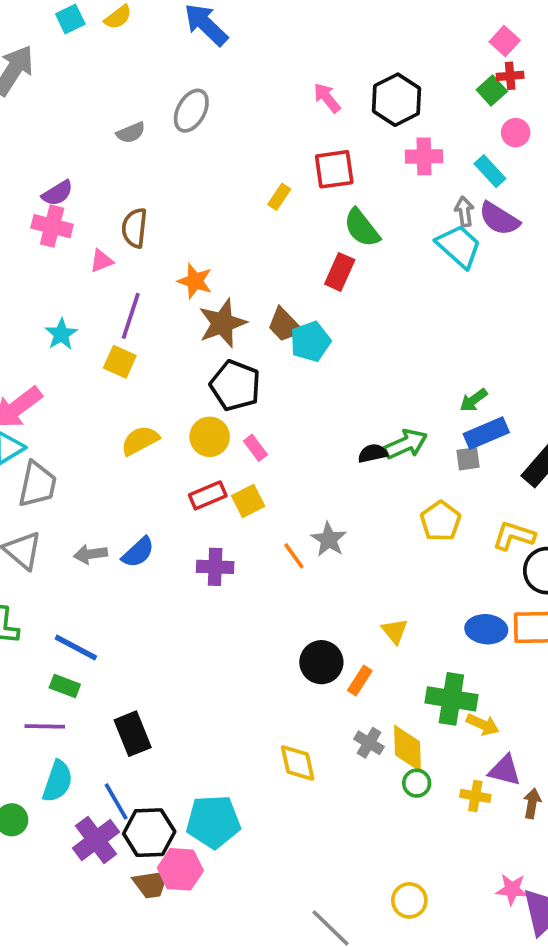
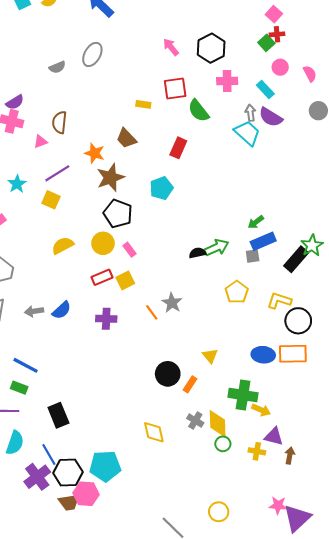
yellow rectangle: (279, 197) -> (143, 104), turned 64
green semicircle: (362, 228) -> (198, 111), moved
purple line: (131, 316) -> (57, 173), turned 40
brown trapezoid: (285, 325) -> (126, 138), moved

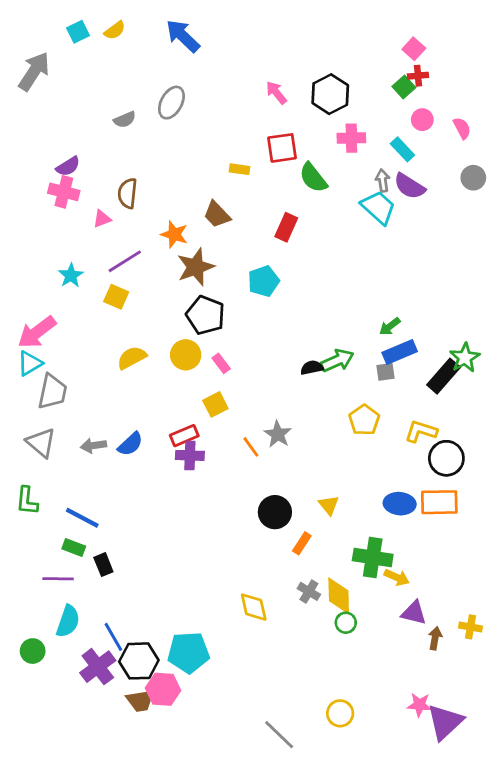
red rectangle: (102, 277) -> (184, 436), moved
black circle: (168, 374) -> (275, 512), moved
black rectangle: (58, 415) -> (103, 565), moved, size x0.7
yellow cross: (257, 451) -> (470, 627), moved

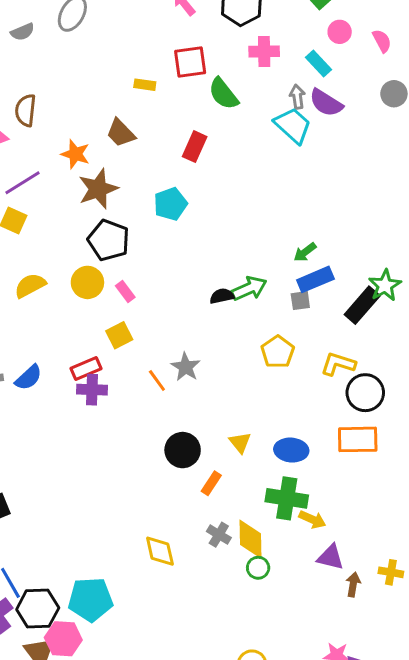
blue ellipse: (400, 504) -> (291, 450), moved

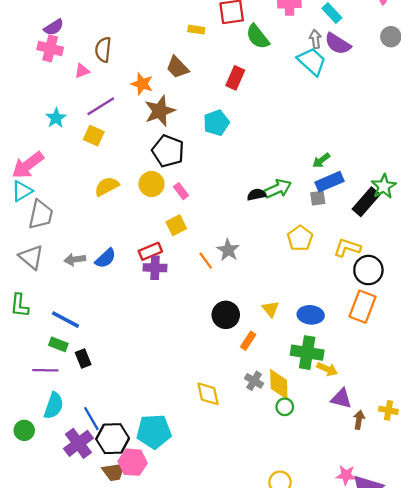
orange rectangle: (358, 439) -> (363, 307), turned -68

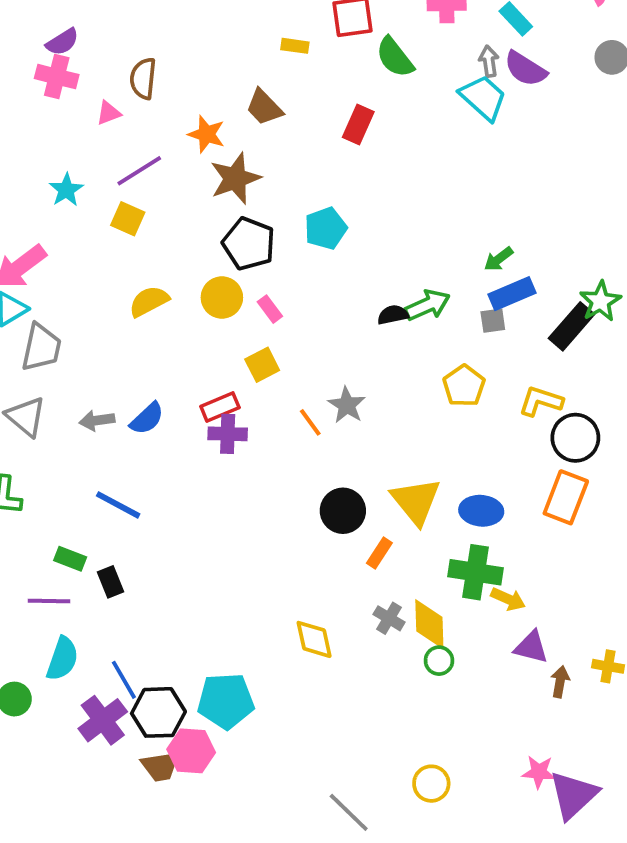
cyan pentagon: (216, 123) -> (326, 228), moved
yellow triangle: (271, 309) -> (416, 501), size x1.8
blue line: (65, 320) -> (118, 505), moved

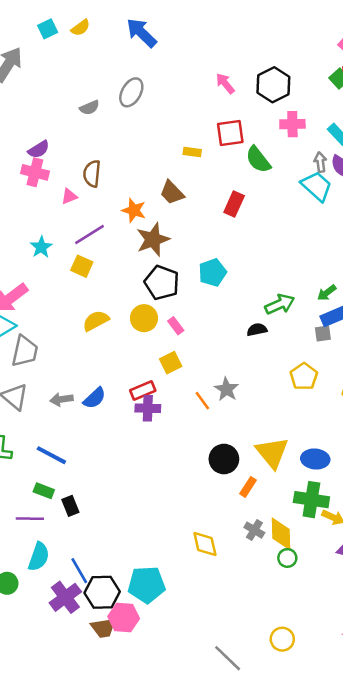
green arrow: (427, 305) -> (280, 304), moved
blue line: (118, 505) -> (51, 455), moved

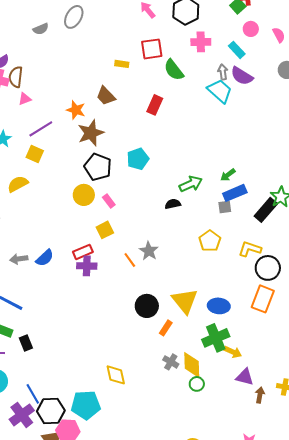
brown semicircle: (92, 174) -> (16, 77), moved
yellow semicircle: (96, 321) -> (18, 184), moved
green cross: (311, 500) -> (216, 338), turned -32
yellow diamond: (205, 544) -> (116, 375), moved

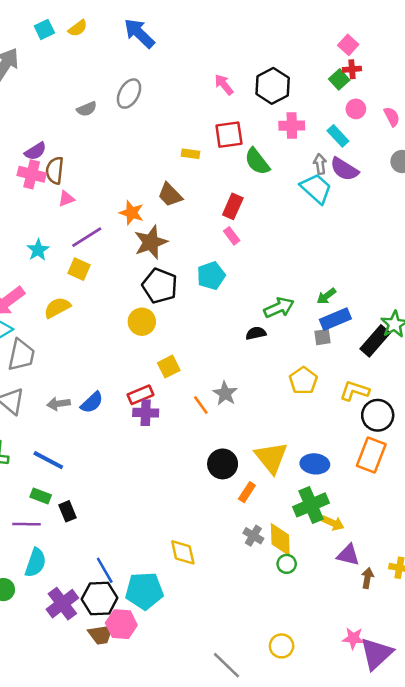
pink rectangle: (109, 201) -> (232, 236), moved
blue line: (33, 394) -> (105, 570), moved

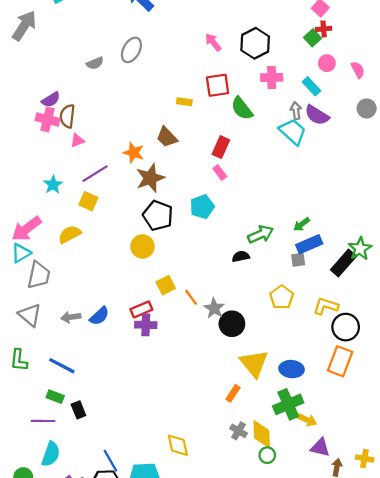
orange line: (201, 405) -> (191, 297), moved
black circle: (223, 464) -> (232, 324), moved

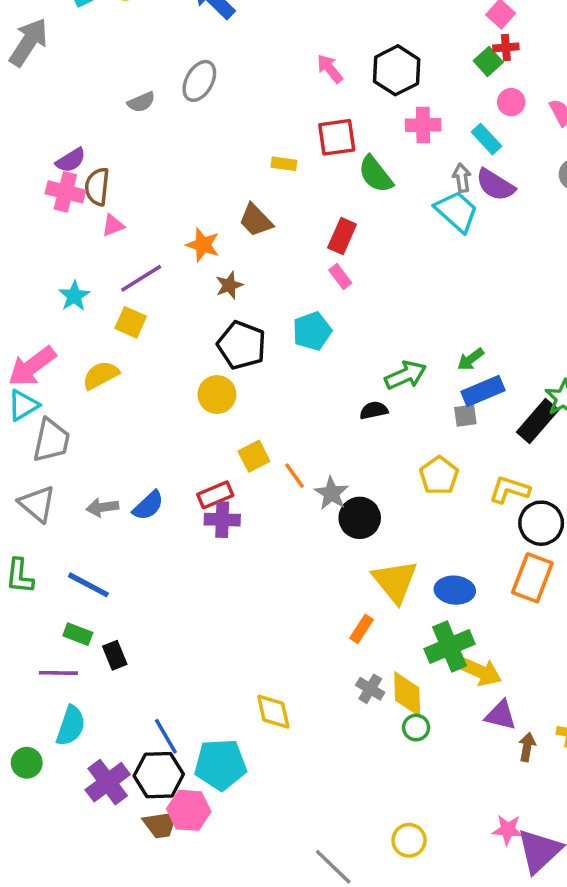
brown star: (150, 178) -> (229, 285), size x0.6
yellow arrow: (307, 420) -> (479, 671), size x1.4

